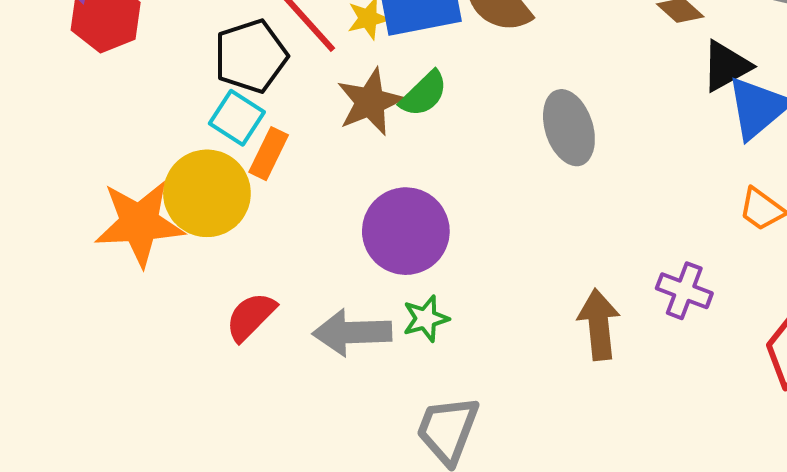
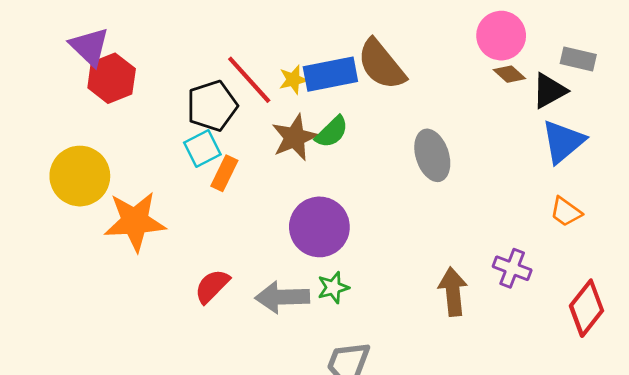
black triangle: (726, 66) -> (549, 91), moved
cyan square: (237, 118) -> (202, 148), turned 30
yellow circle: (207, 193) -> (80, 176), moved

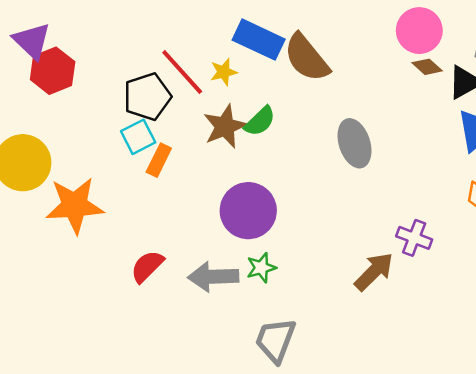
blue rectangle: (330, 74) -> (259, 40), moved, turned 36
purple cross: (512, 268) -> (414, 238), moved
brown arrow: (453, 292) -> (374, 272), turned 51

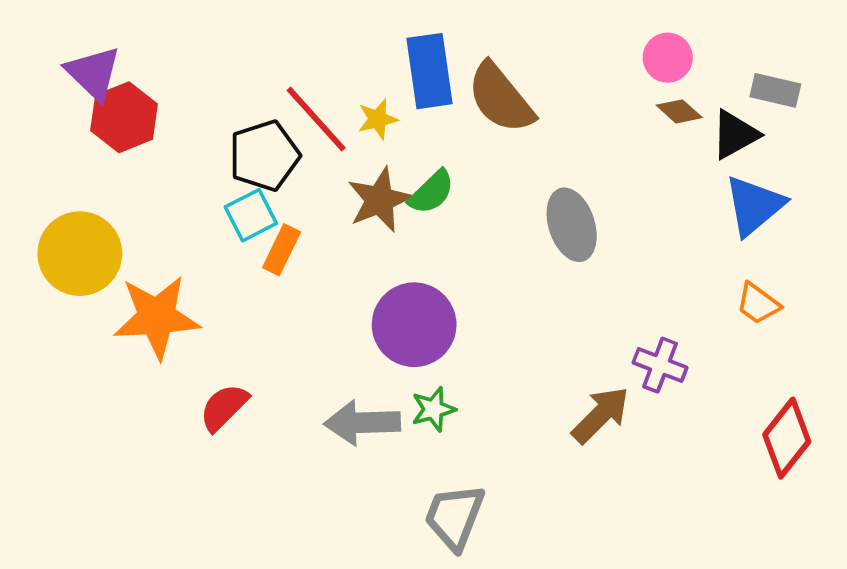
pink circle: (419, 31) -> (668, 58), size x0.7
blue rectangle: (259, 40) -> (429, 71), turned 57
red semicircle: (147, 266) -> (224, 407), moved

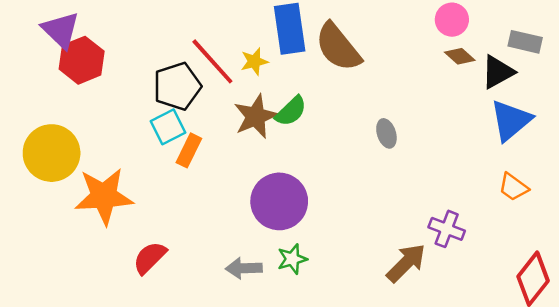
gray ellipse: (572, 225) -> (386, 133), size x0.6
gray arrow: (362, 423) -> (244, 268), size x0.7

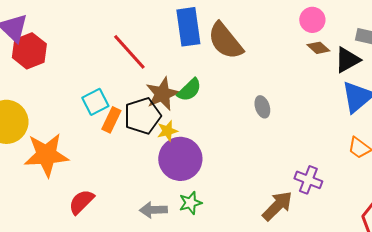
yellow star: (254, 61) -> (167, 131), moved
black pentagon: (177, 86) -> (142, 116), moved

